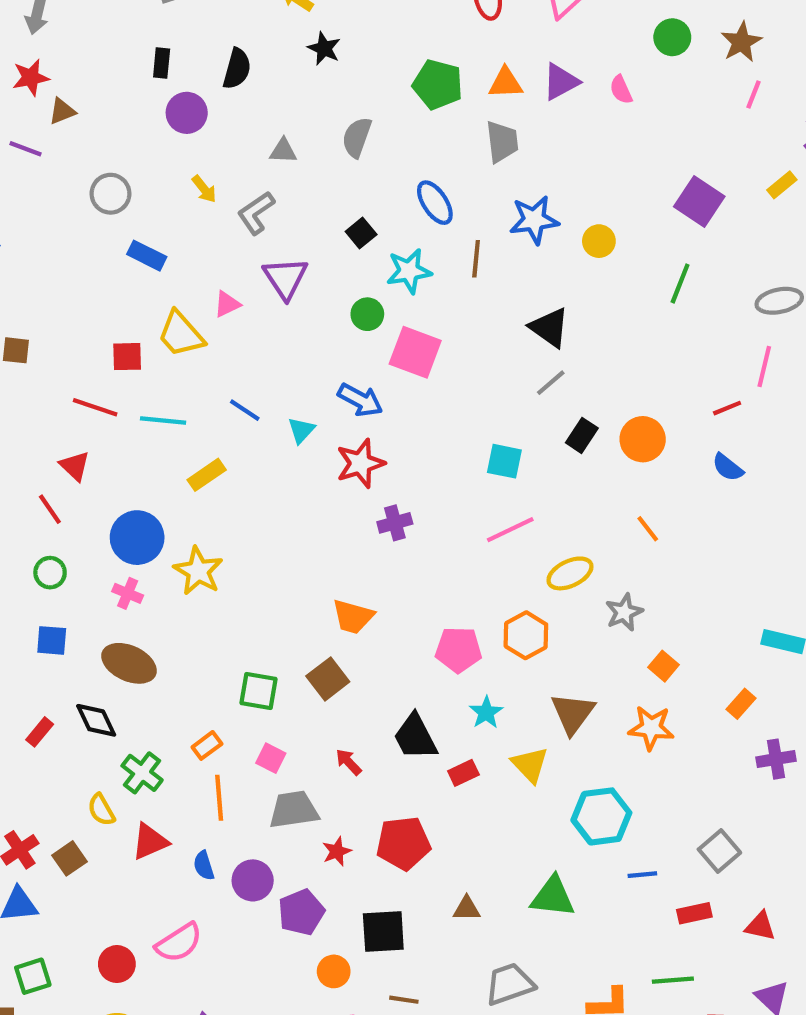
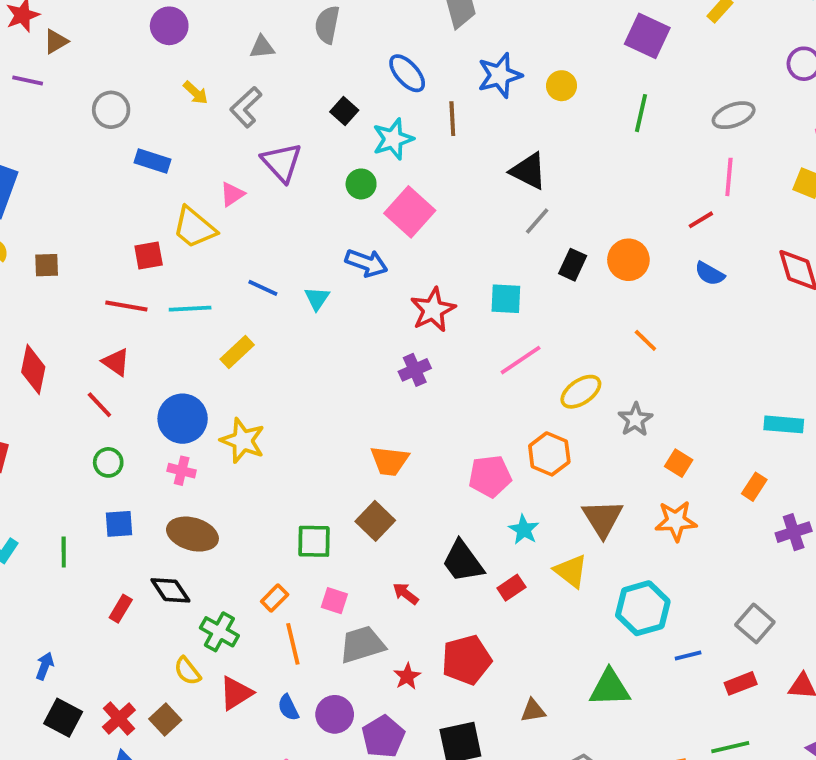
pink square: (415, 352) -> (410, 212), turned 30
red star: (360, 463) -> (433, 310), moved

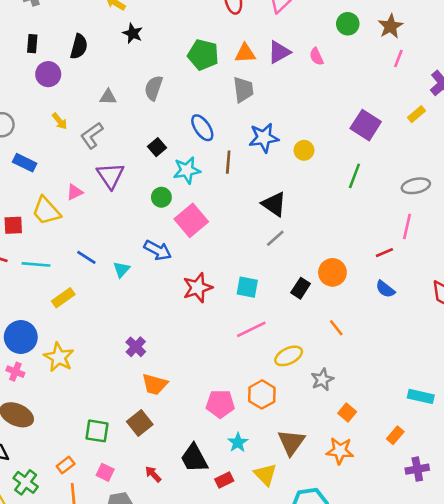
black rectangle: (573, 265) -> (301, 288), moved
purple cross: (415, 370) -> (136, 347), moved, turned -30

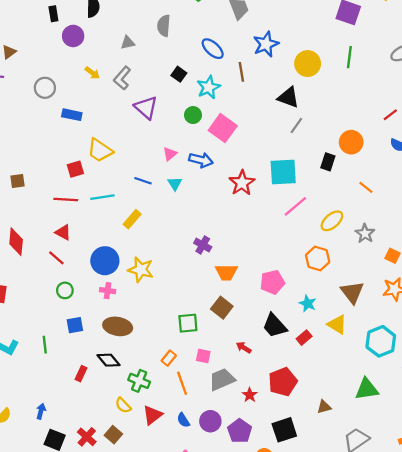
yellow circle: (304, 150) -> (308, 64), moved, size x1.5
pink triangle: (75, 192) -> (170, 154), moved
cyan square: (247, 287) -> (283, 172), size x1.5
pink pentagon: (220, 404) -> (272, 282), moved

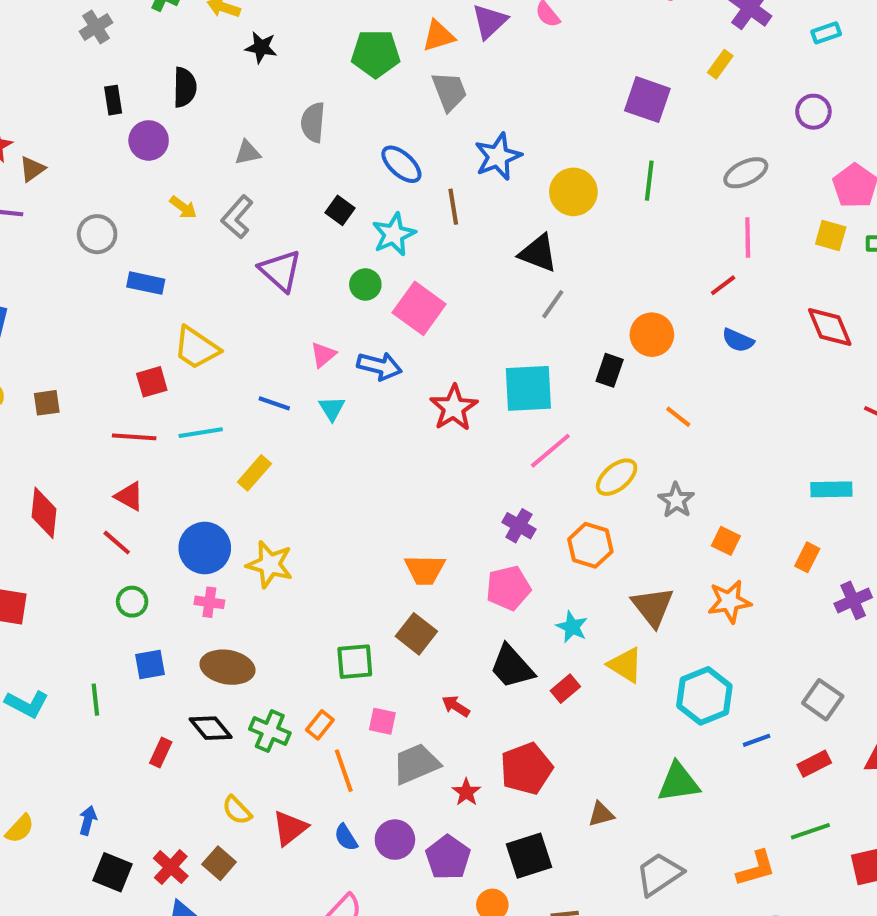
purple cross: (203, 245) -> (519, 526), moved
green cross: (139, 381) -> (270, 731), moved

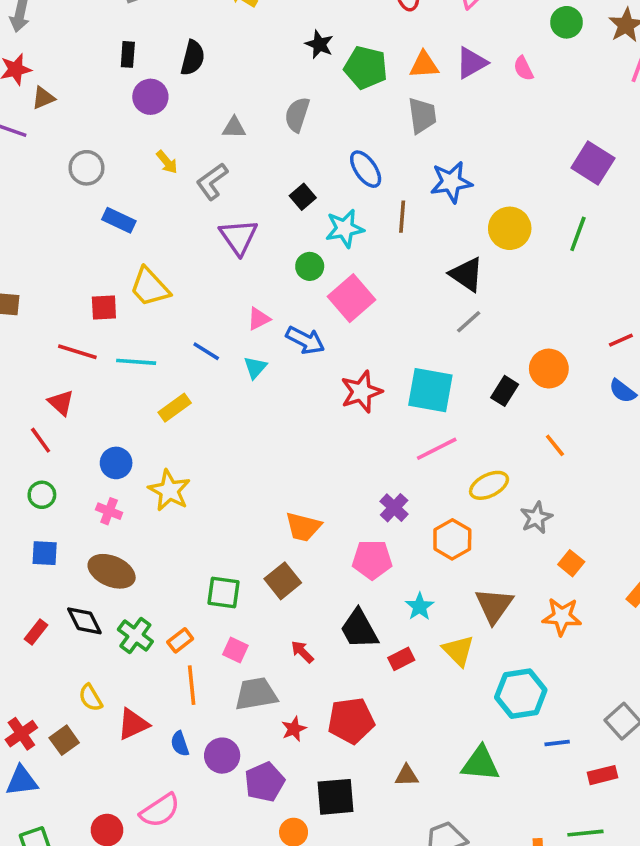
black star: (261, 47) -> (319, 44), moved
blue circle: (205, 548) -> (116, 463), size x0.7

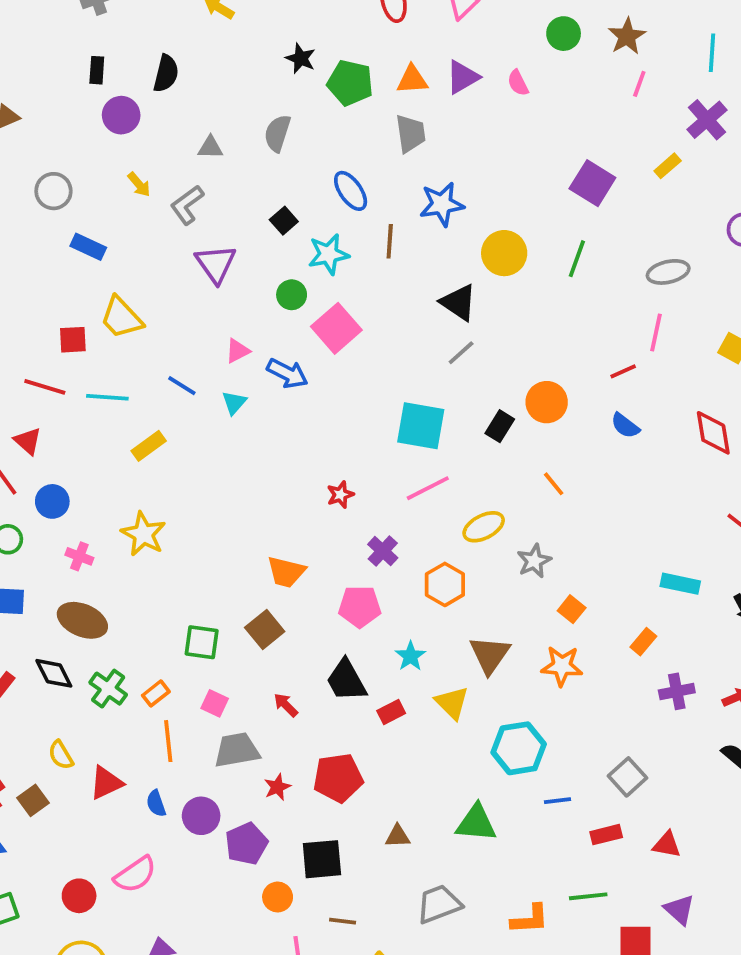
red star: (361, 392) -> (340, 495), moved, size x0.6
blue circle: (116, 463) -> (52, 501), moved

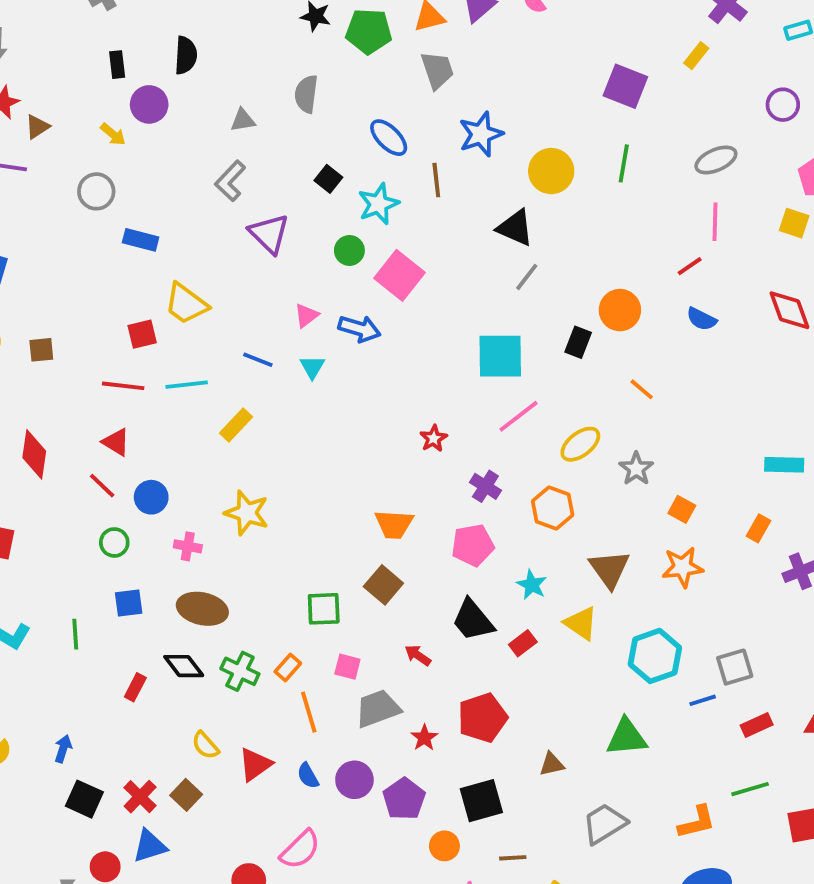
yellow arrow: (139, 184) -> (113, 134), moved
gray square: (627, 777) -> (735, 667), moved, turned 36

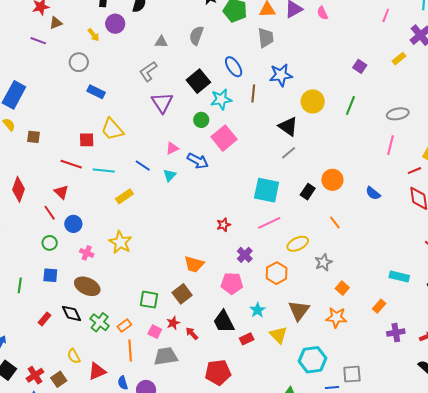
purple square: (625, 86) -> (360, 66), size x0.6
black square: (328, 179) -> (198, 81), size x1.6
red line: (690, 266) -> (414, 171), moved
red star: (424, 738) -> (173, 323), moved

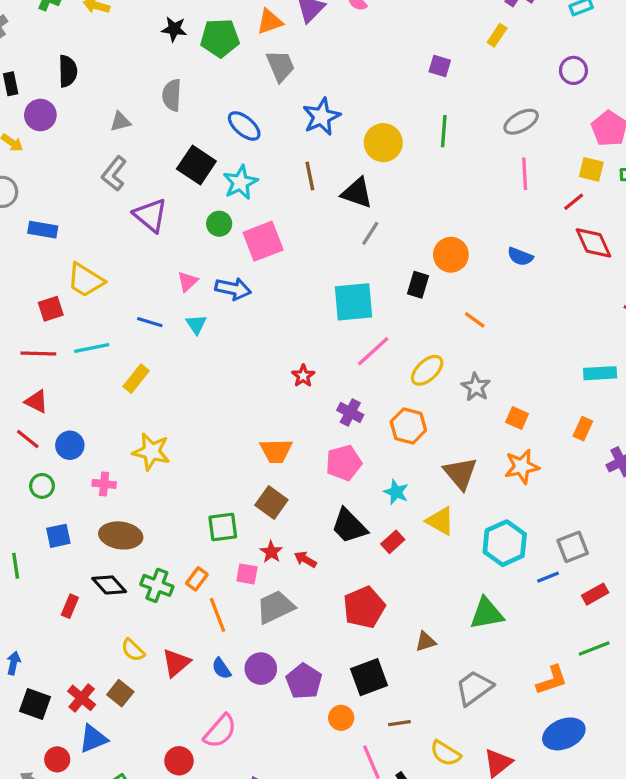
brown line: (253, 94) -> (310, 176), moved
pink square: (224, 138) -> (263, 241), turned 35

